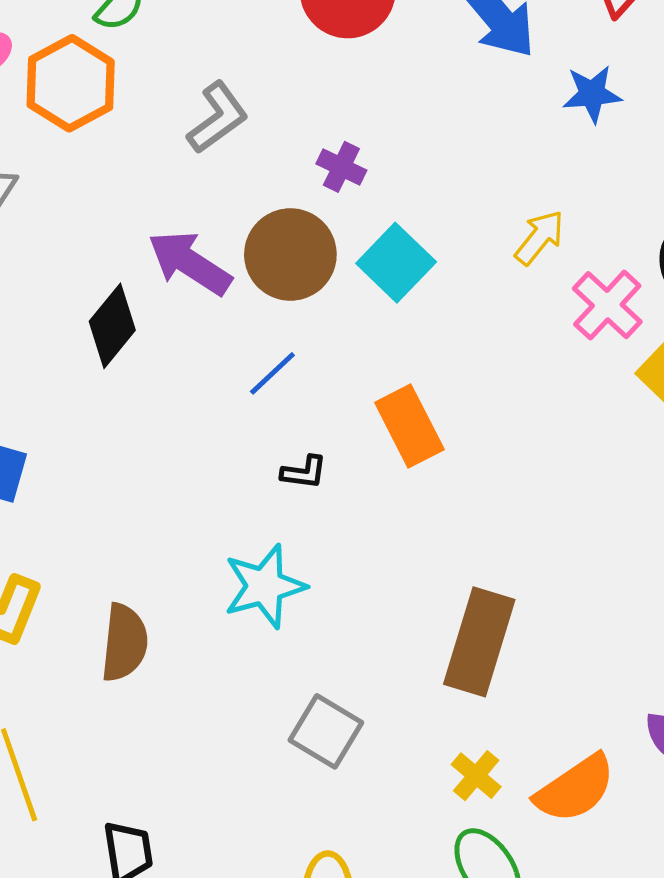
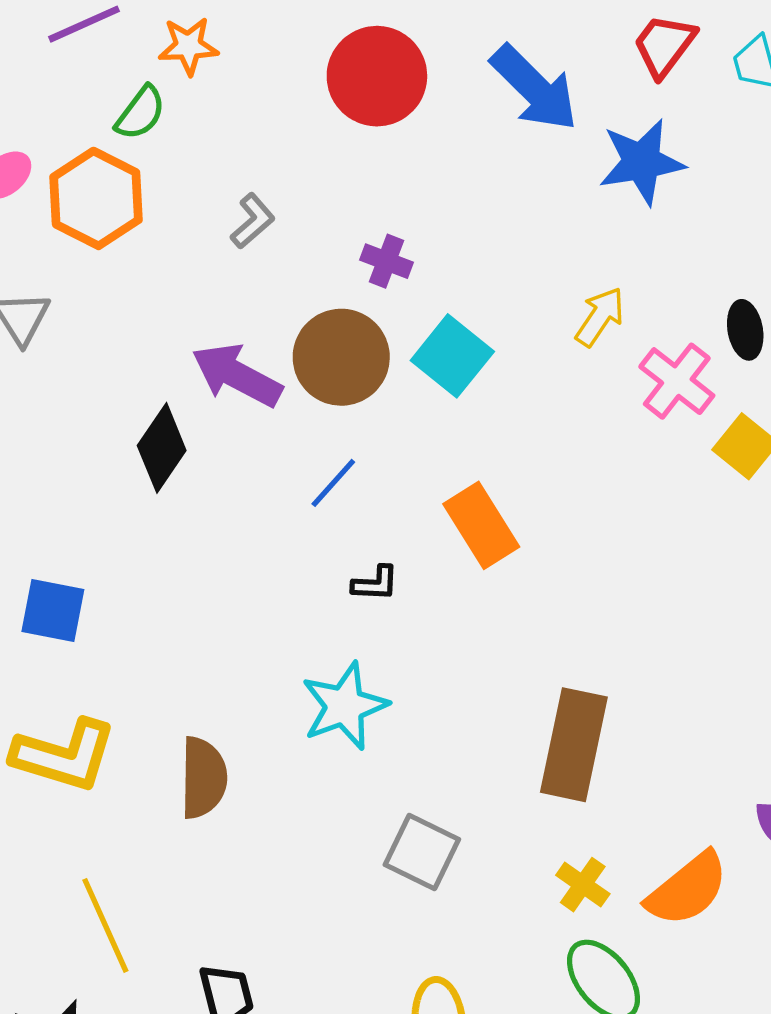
blue star: (592, 94) -> (642, 162), size x1.4
gray L-shape: (218, 118) -> (253, 221), size x0.7

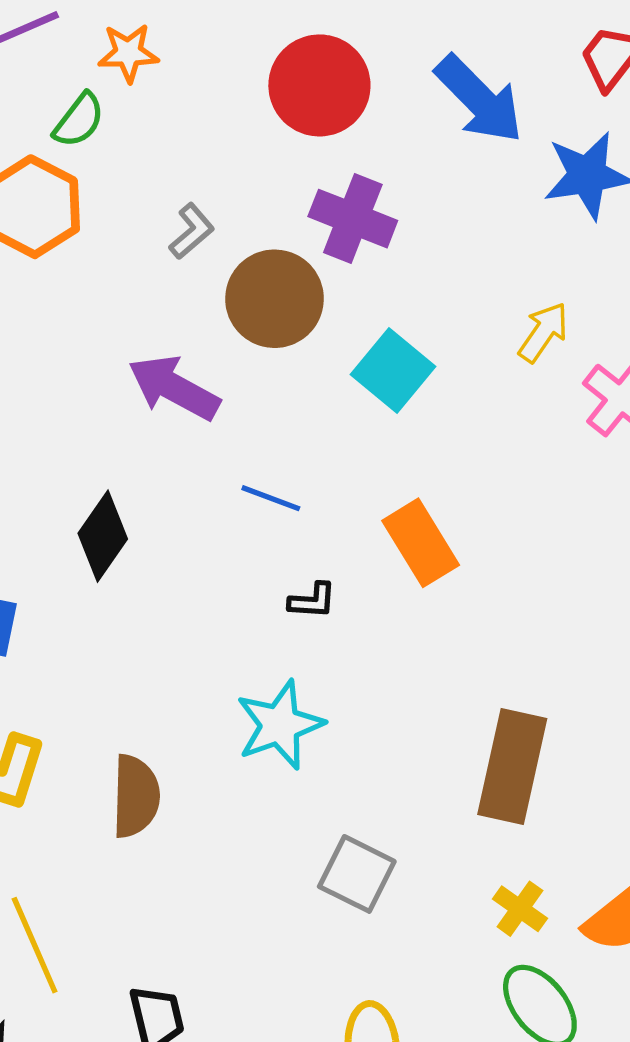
purple cross: (386, 261) -> (353, 219), moved, size x1.6
brown circle: (341, 357) -> (275, 299), moved
black diamond: (162, 448) -> (103, 536), moved
blue line: (333, 483) -> (271, 498), turned 68

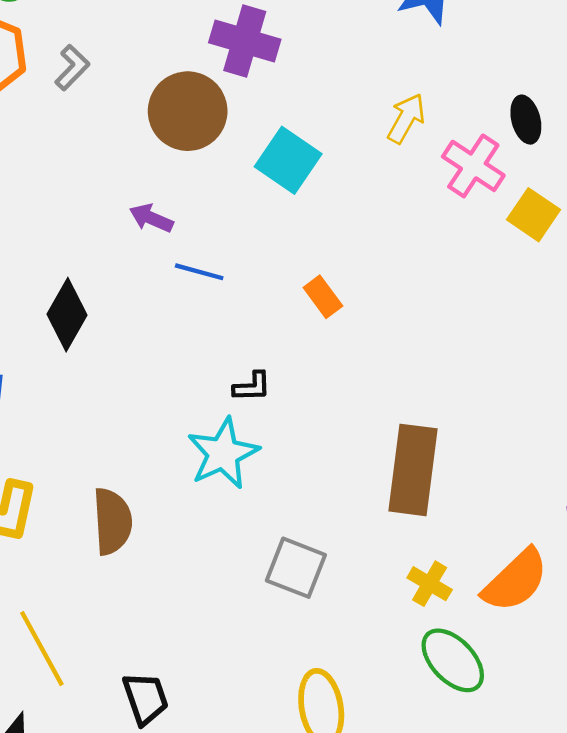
gray L-shape: (192, 231) -> (72, 68), moved
purple arrow: (174, 388) -> (151, 218), moved, size x0.6
orange rectangle: (421, 543) -> (323, 297), size x0.6
black L-shape: (312, 601) -> (252, 387), moved

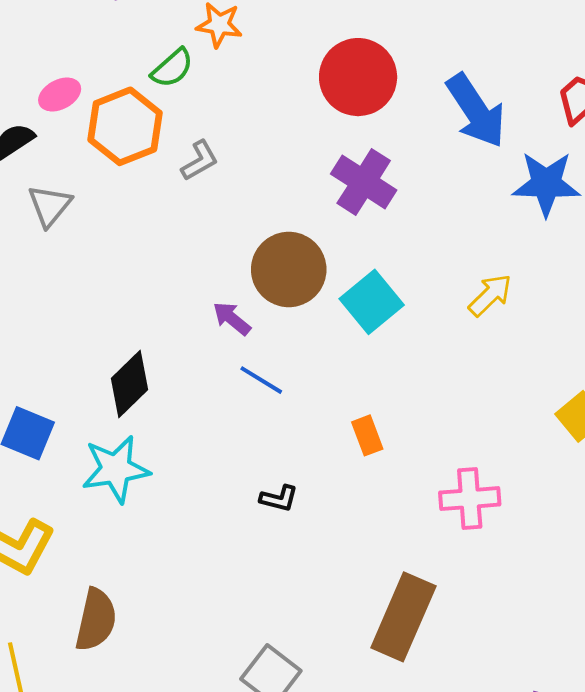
brown circle: (188, 111) -> (289, 269), moved
pink cross: (473, 166) -> (470, 499), moved, turned 36
cyan star: (223, 453) -> (116, 469), moved
brown semicircle: (112, 521) -> (96, 620), moved

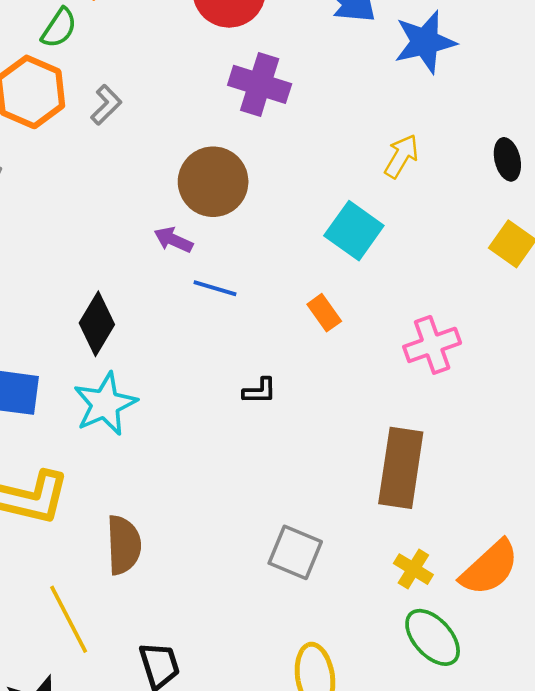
cyan square: (372, 302) -> (354, 231), moved

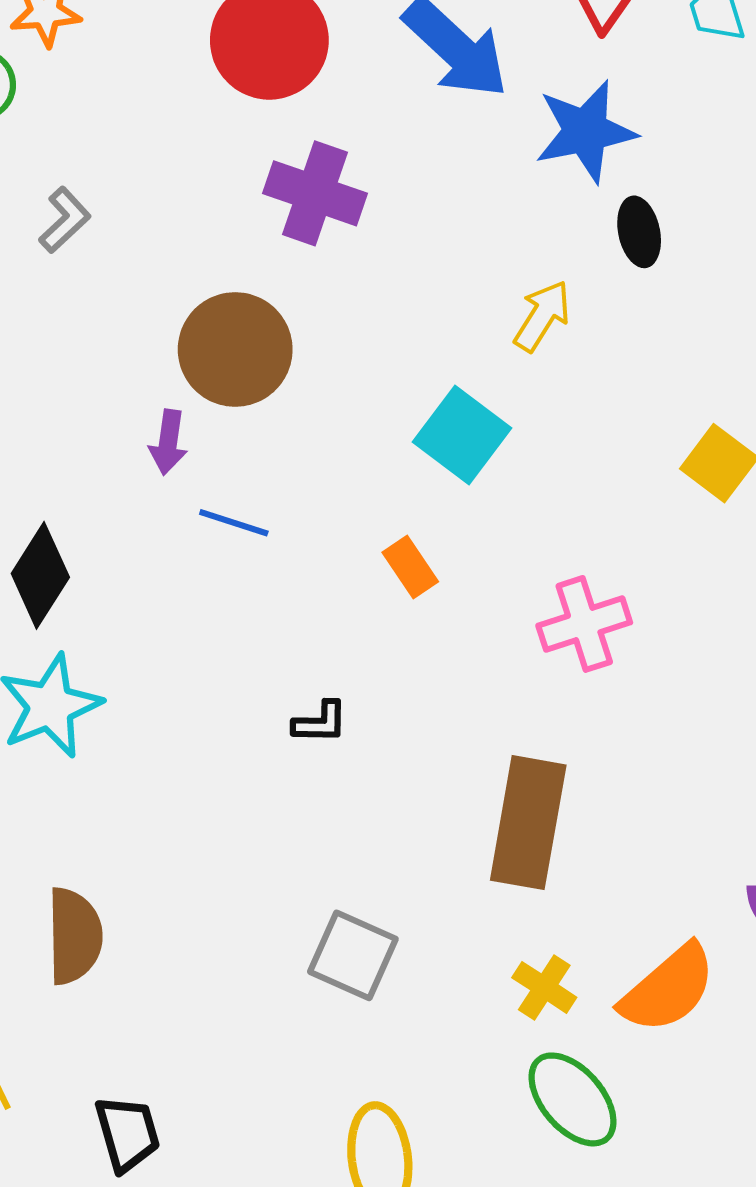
black ellipse: (507, 159) -> (639, 232), moved
purple arrow: (173, 240) -> (168, 442), turned -108
black L-shape: (260, 391) -> (320, 722), moved

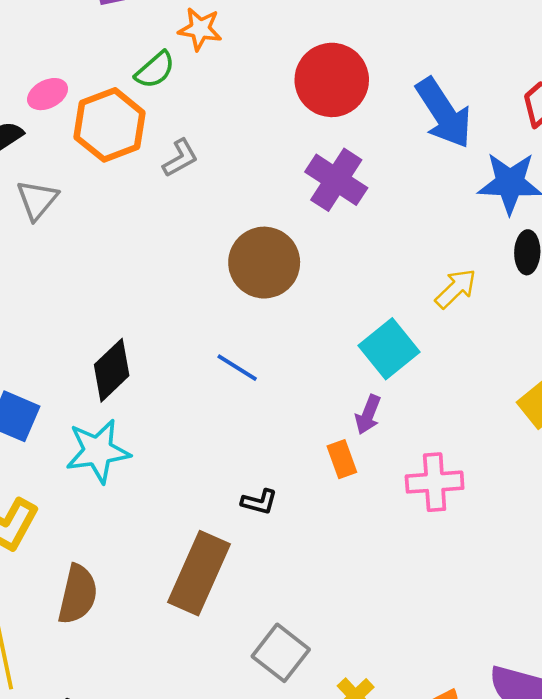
purple arrow: (168, 442) -> (368, 415), moved
orange rectangle: (410, 567) -> (342, 459), moved
brown rectangle: (528, 823) -> (199, 573), moved
gray square: (353, 955) -> (281, 653), moved

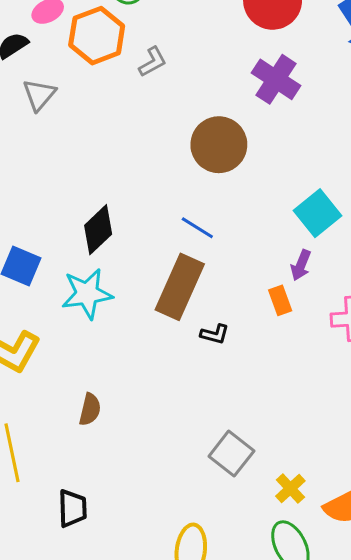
brown rectangle: (199, 573) -> (180, 287), moved
brown semicircle: (78, 594) -> (90, 409), moved, size x0.7

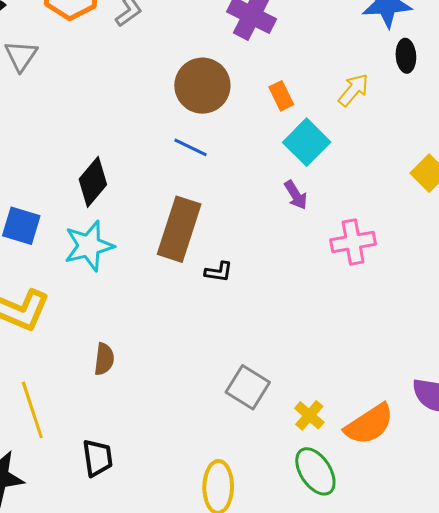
blue line: (197, 228) -> (190, 147), moved
purple arrow: (301, 265) -> (296, 195), turned -48
orange rectangle: (280, 300) -> (281, 96), moved

